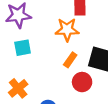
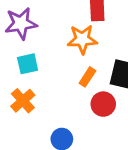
orange cross: (18, 88) -> (23, 101), moved

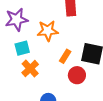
orange star: (82, 39) -> (48, 31), moved
orange cross: (23, 101) -> (30, 69), moved

